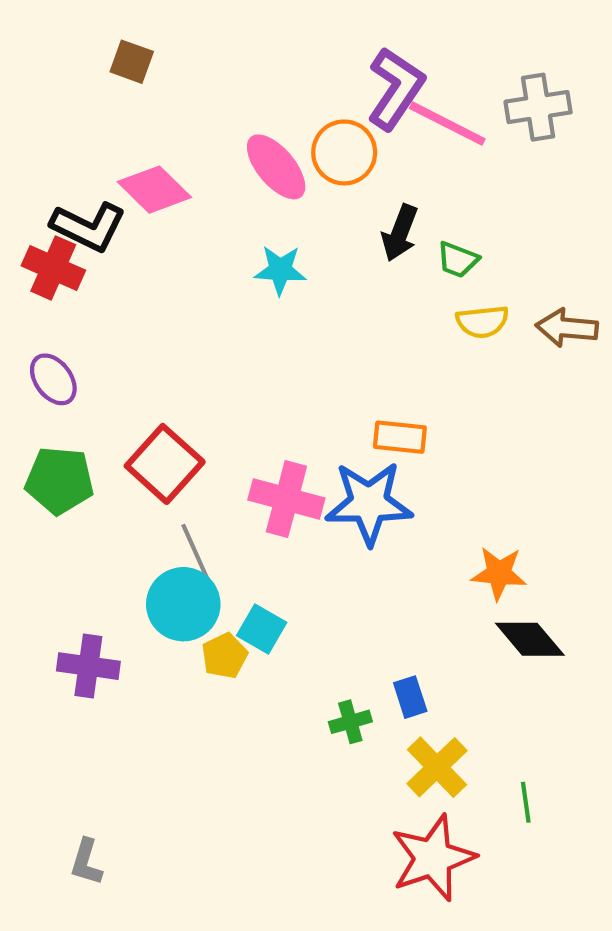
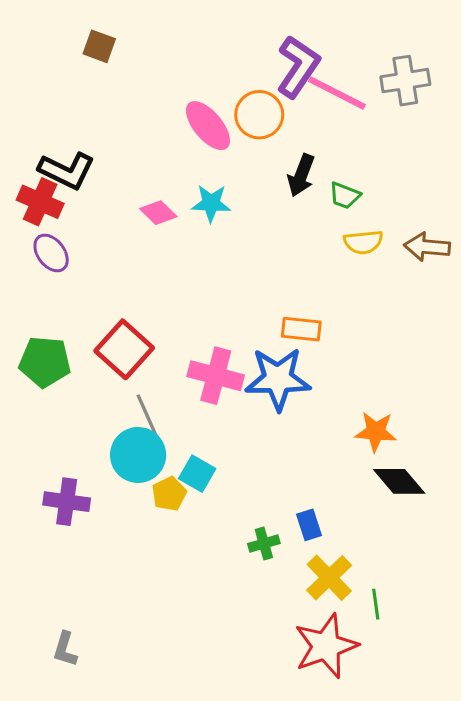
pink diamond: (154, 190) -> (158, 213), moved, size x0.7
purple ellipse: (53, 379) -> (51, 253), moved
green line: (526, 802) -> (376, 604), moved

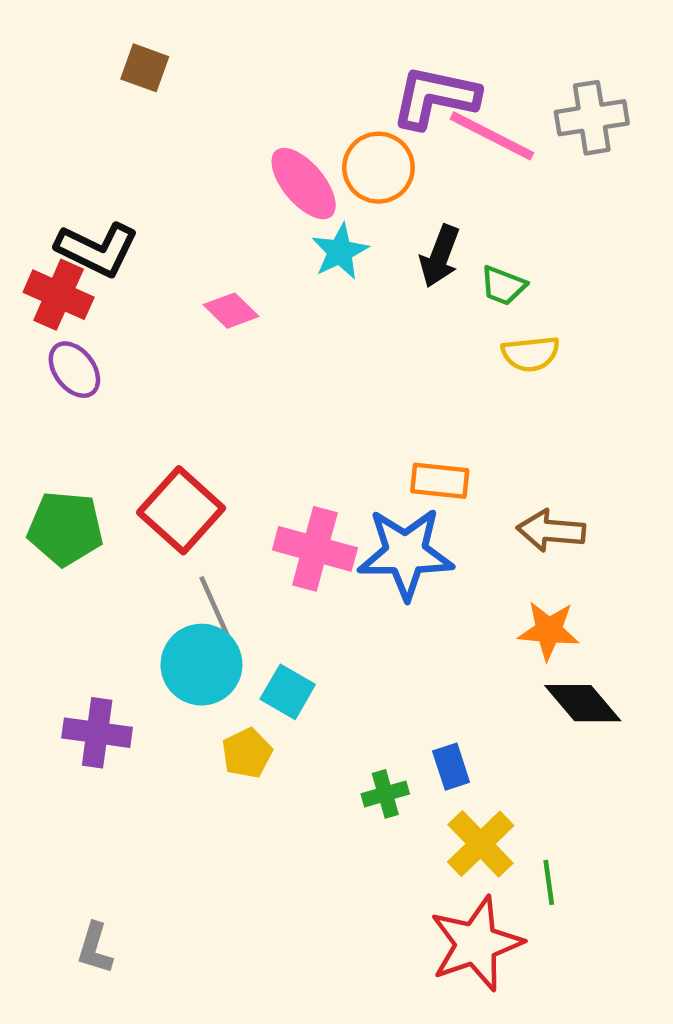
purple L-shape: (298, 67) -> (435, 97), turned -112
cyan star: (211, 203) -> (340, 252), moved, turned -30
brown arrow: (427, 247) -> (551, 531), moved
yellow pentagon: (169, 494) -> (247, 753), moved

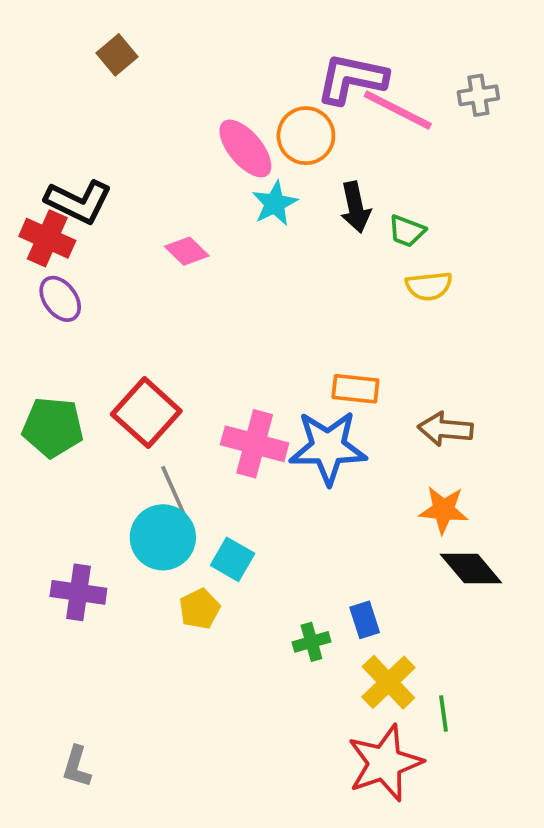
brown square: (145, 68) -> (117, 55), turned 30
gray cross: (592, 118) -> (478, 95), size x0.7
black arrow: (440, 256) -> (355, 207), turned -33

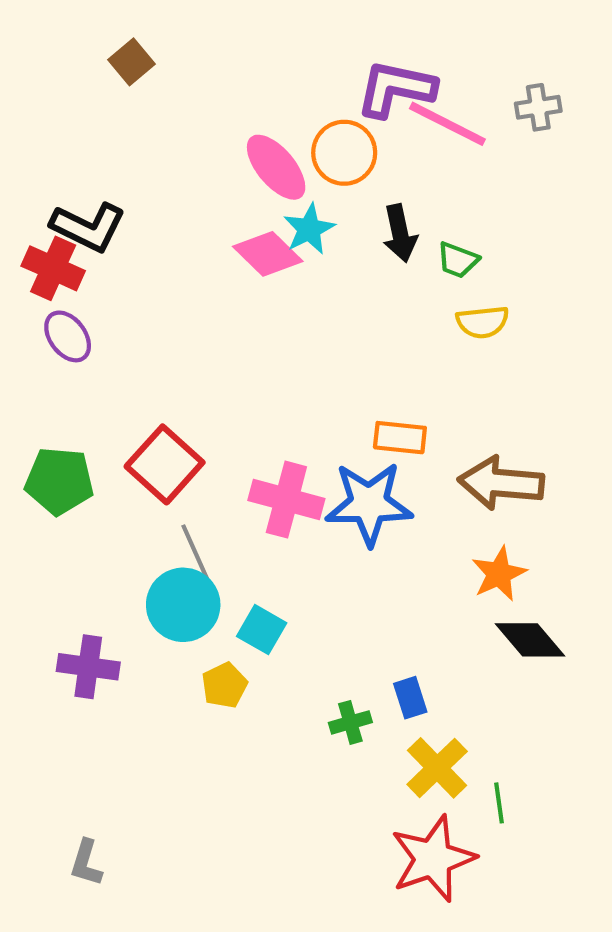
pink diamond: (187, 251) -> (268, 254), moved, size x1.4
brown arrow: (445, 429) -> (501, 483), size x1.4
orange star: (444, 510) -> (499, 574), turned -30

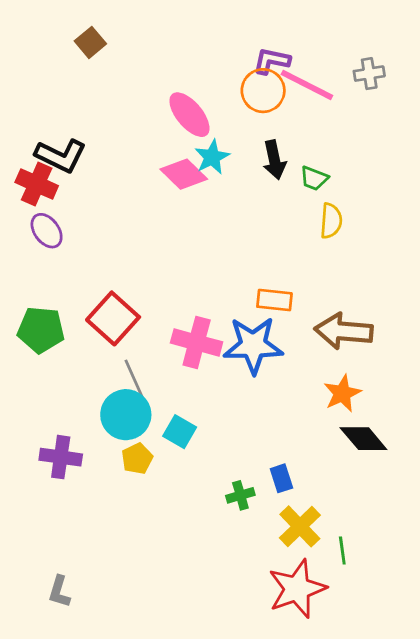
purple L-shape: (396, 89) -> (272, 61), size x0.7
orange circle: (344, 153) -> (263, 91), moved
yellow semicircle: (482, 322) -> (331, 221), turned -80
yellow pentagon: (224, 685) -> (137, 459), moved

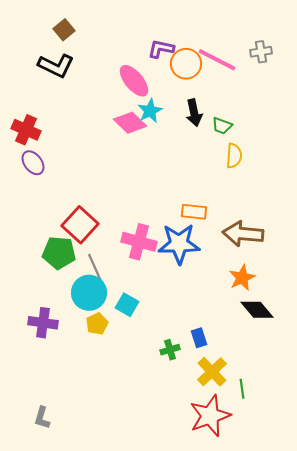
purple L-shape: (272, 61) -> (161, 49), moved
black L-shape: (61, 156) -> (56, 66), moved
green pentagon: (41, 330) -> (59, 253), moved

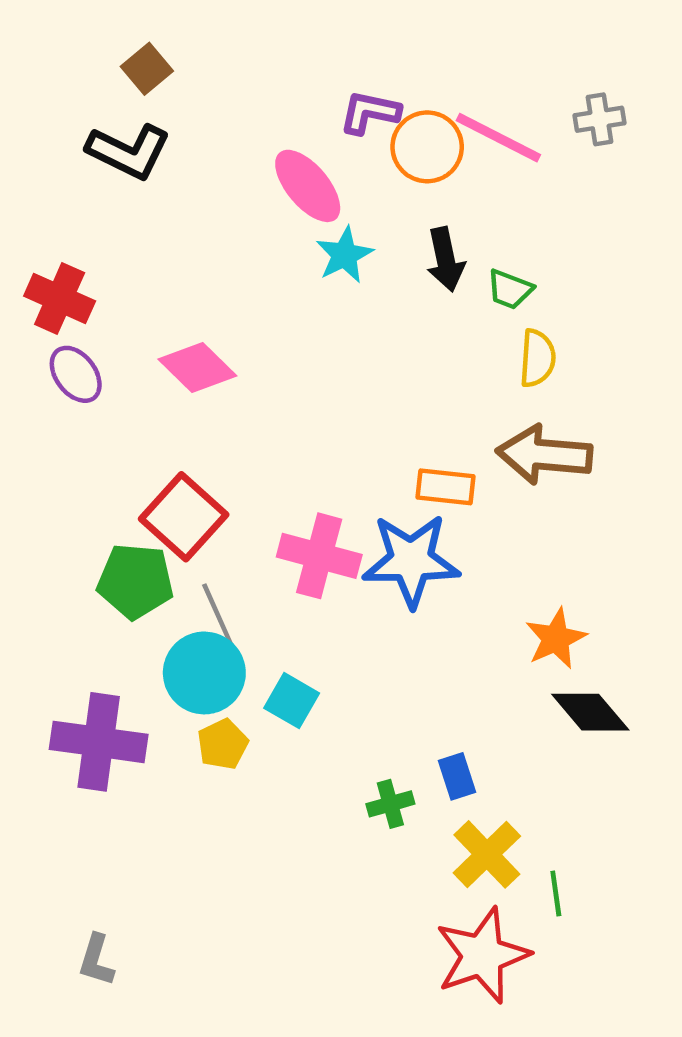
pink diamond: (130, 123) -> (197, 367), moved
brown arrow: (243, 234) -> (544, 455), moved
purple cross: (43, 323) -> (99, 742), size x1.4

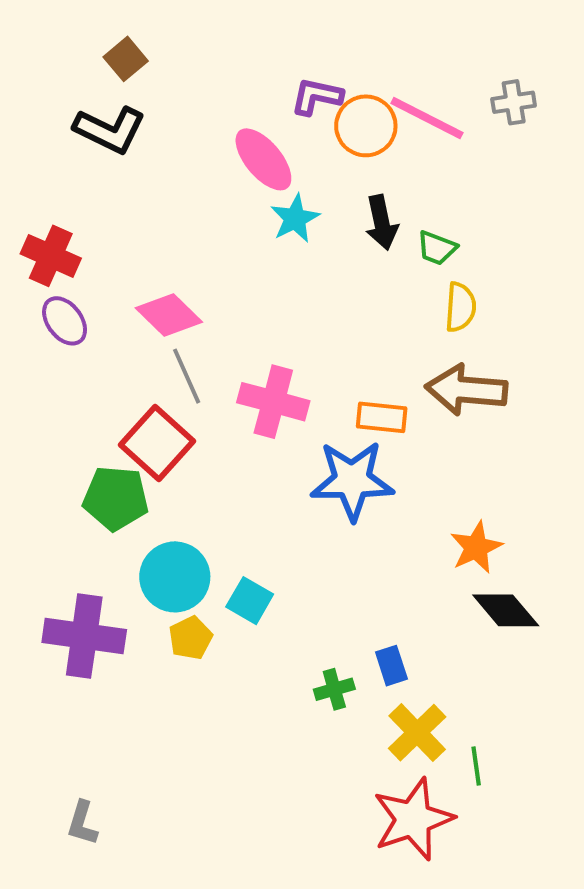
pink cross: (319, 556) -> (273, 402), moved
gray line: (218, 616) -> (187, 376), moved

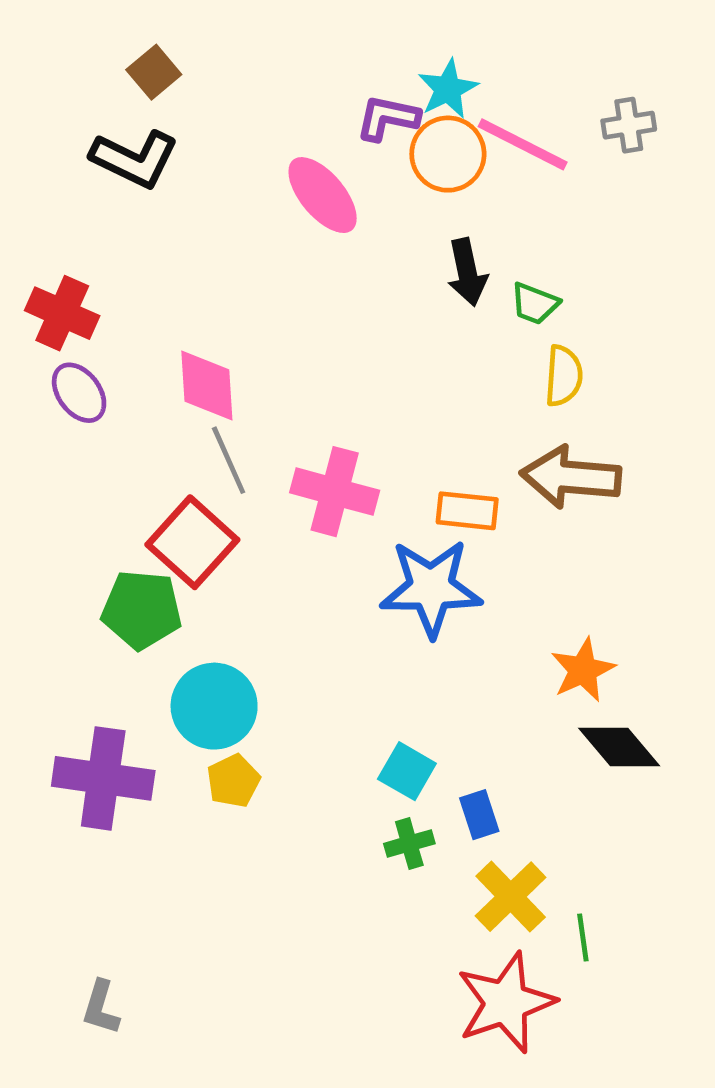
cyan star: (295, 218) -> (448, 89), moved
pink diamond: (169, 315) -> (207, 385), turned 42
cyan square: (250, 601) -> (407, 771), moved

